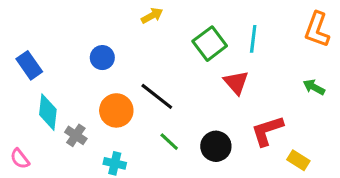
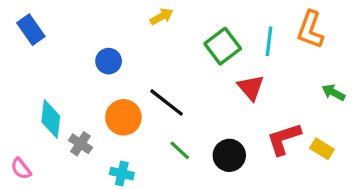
orange L-shape: (317, 30) -> (310, 30), moved
blue rectangle: (29, 65) -> (31, 30), moved
yellow rectangle: (298, 160) -> (322, 149), moved

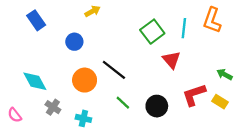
yellow arrow: (161, 16) -> (92, 11), moved
blue rectangle: (31, 30) -> (36, 20), moved
green arrow: (333, 93) -> (225, 74), moved
cyan diamond: (51, 119) -> (35, 81), turned -35
gray cross: (80, 144) -> (53, 107), moved

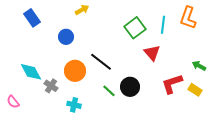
black circle: (157, 106) -> (130, 87), moved
gray cross: (53, 107) -> (51, 86), moved

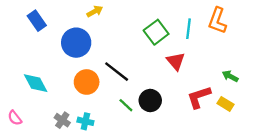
blue circle: (66, 37) -> (76, 43), size x1.6
gray cross: (51, 86) -> (62, 120), moved

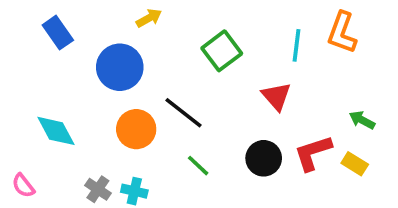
green square: (156, 32) -> (222, 51), moved
black circle: (150, 101) -> (264, 158), moved

